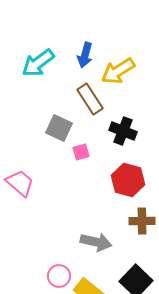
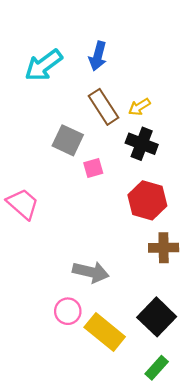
yellow arrow: (118, 71) -> (139, 107), moved, size x0.6
gray arrow: (96, 242) -> (91, 272), moved

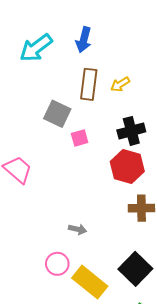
brown rectangle: (104, 107) -> (89, 84), turned 40
black cross: (142, 144) -> (131, 131), moved, turned -36
gray arrow: (91, 272) -> (78, 229), size x0.6

